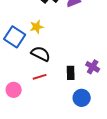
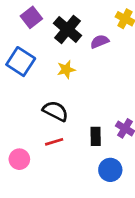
yellow star: (37, 27) -> (66, 70), moved
blue square: (15, 37) -> (21, 62), moved

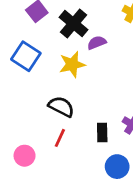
purple semicircle: (100, 41) -> (97, 43), moved
yellow star: (66, 70) -> (72, 64), size x1.4
red line: (54, 142) -> (60, 138), turned -48

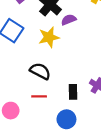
red line: (60, 138) -> (39, 96), turned 64
blue circle: (117, 167) -> (66, 119), moved

